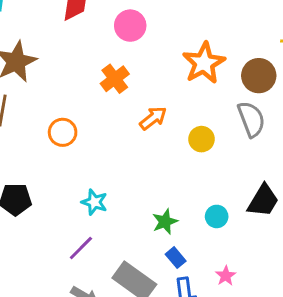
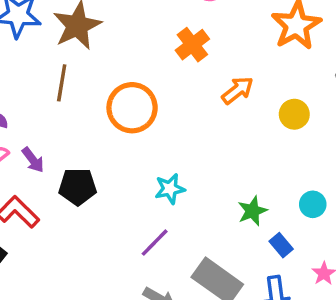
orange circle: (63, 132) -> (132, 108), size x1.5
cyan star: (94, 202) -> (170, 189), turned -30
blue rectangle: (176, 258) -> (281, 245), moved

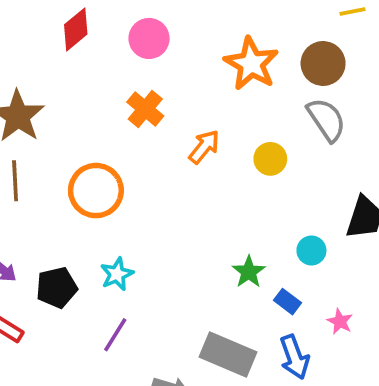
cyan star: (170, 189) -> (117, 274), moved
purple line: (155, 243) -> (115, 335), moved

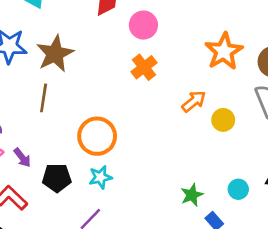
pink circle: (149, 38) -> (143, 25), moved
orange arrow: (204, 147) -> (194, 101), moved
orange circle: (96, 191) -> (97, 136), moved

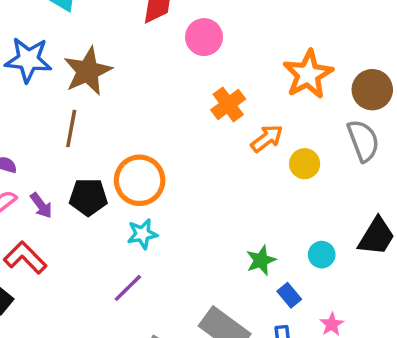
orange cross: (144, 67) -> (228, 104), moved
black pentagon: (57, 178) -> (88, 197), moved

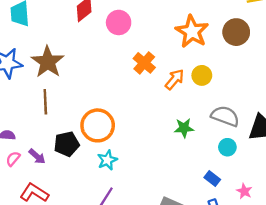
gray semicircle: (363, 141) -> (225, 116), moved, turned -36
yellow circle: (305, 164) -> (202, 75), moved
green star: (261, 260) -> (184, 128), moved, turned 30

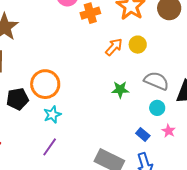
orange cross: (144, 63) -> (90, 13), moved, turned 30
pink star: (244, 191) -> (169, 131), moved

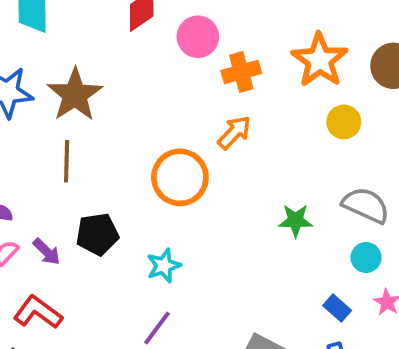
yellow circle: (138, 45) -> (344, 122), moved
orange arrow: (114, 47) -> (234, 132), moved
orange circle: (45, 84) -> (180, 177), moved

